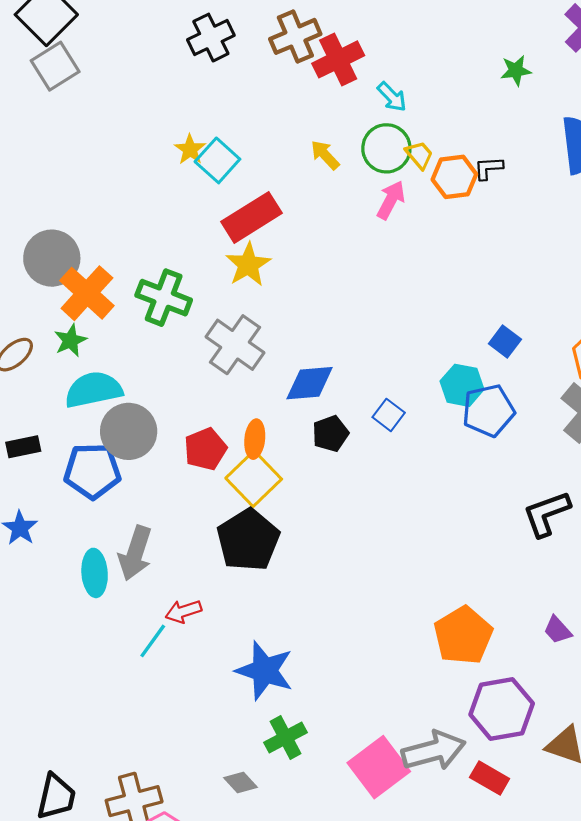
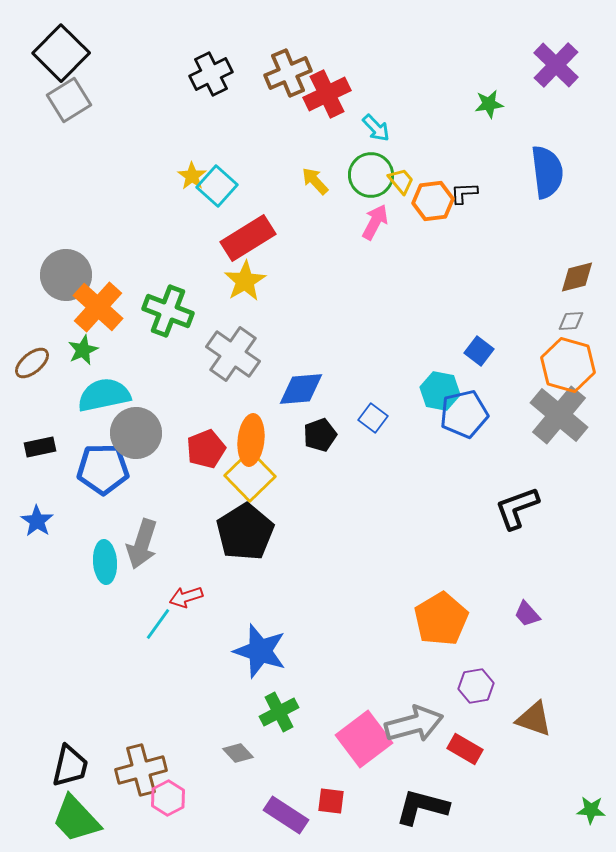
orange ellipse: (255, 439) -> (251, 440), size x1.4
purple hexagon: (502, 709) -> (476, 686), size x0.6

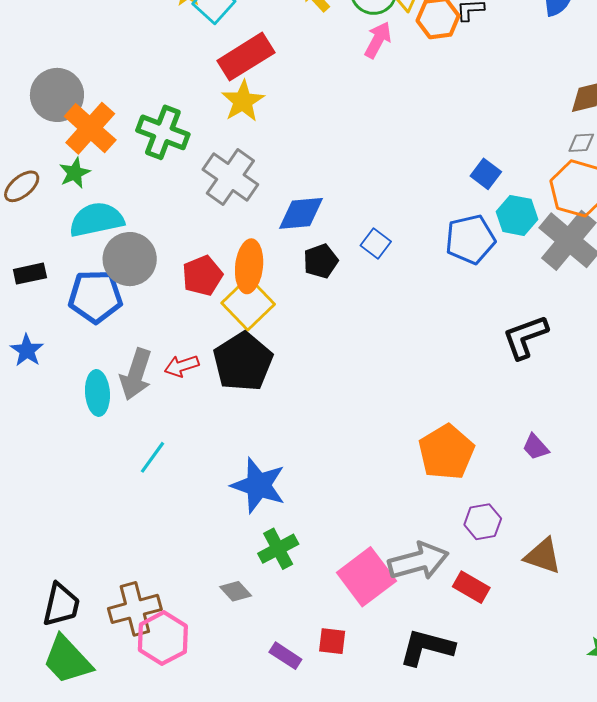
cyan hexagon: (440, 391) -> (517, 215), moved
red arrow: (186, 597) -> (182, 366), moved
pink hexagon: (168, 798) -> (163, 638), size x1.4
purple rectangle: (286, 815) -> (285, 656), size x0.7

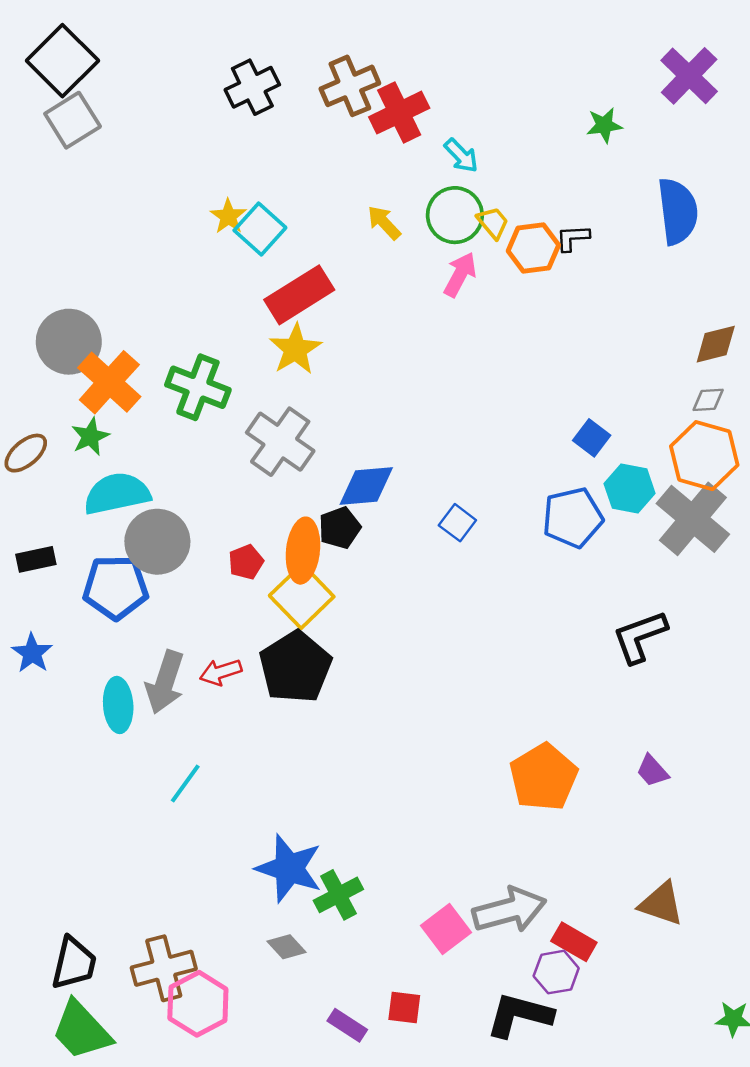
black pentagon: (321, 261) -> (340, 528), moved
red pentagon: (202, 276) -> (246, 562), size x0.7
blue star: (258, 485) -> (289, 868), moved
purple hexagon: (483, 522) -> (556, 972), moved
pink square: (366, 577) -> (446, 929), size x0.7

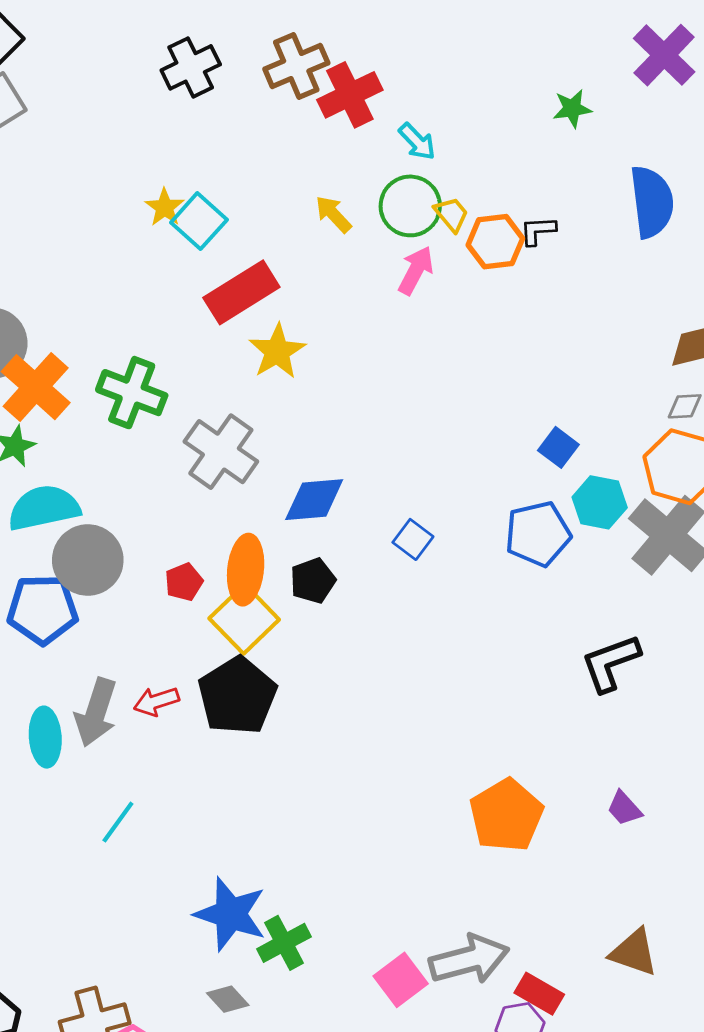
yellow star: (295, 349) -> (277, 351), moved
black pentagon: (340, 528) -> (313, 581), moved

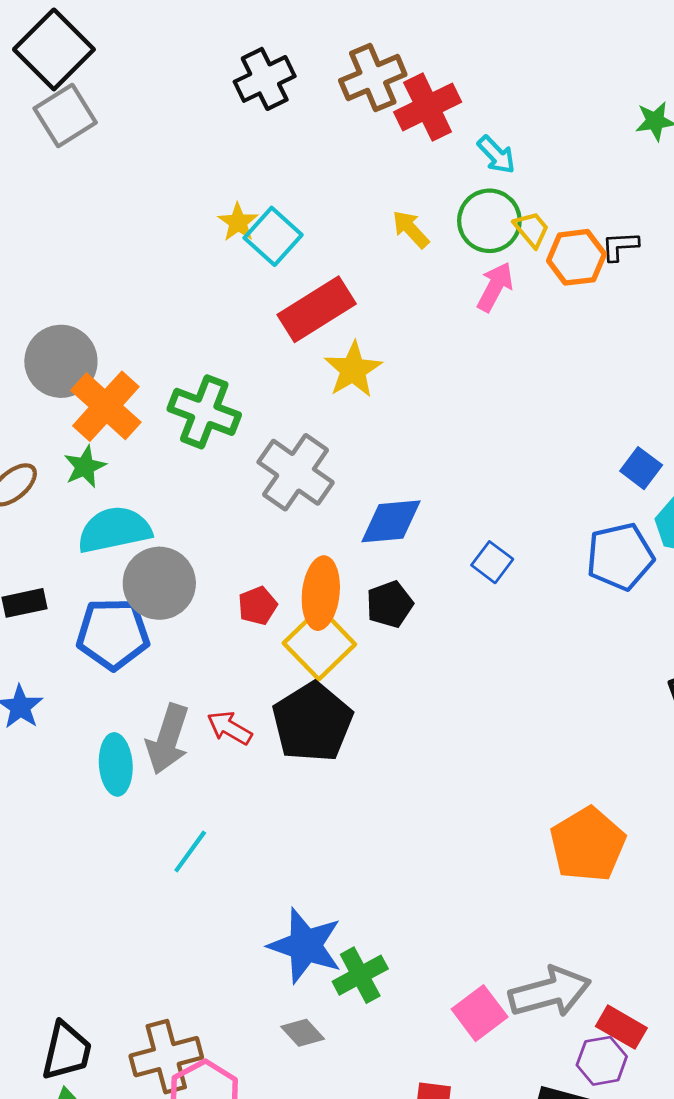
red arrow: (156, 701) -> (230, 728), turned 48

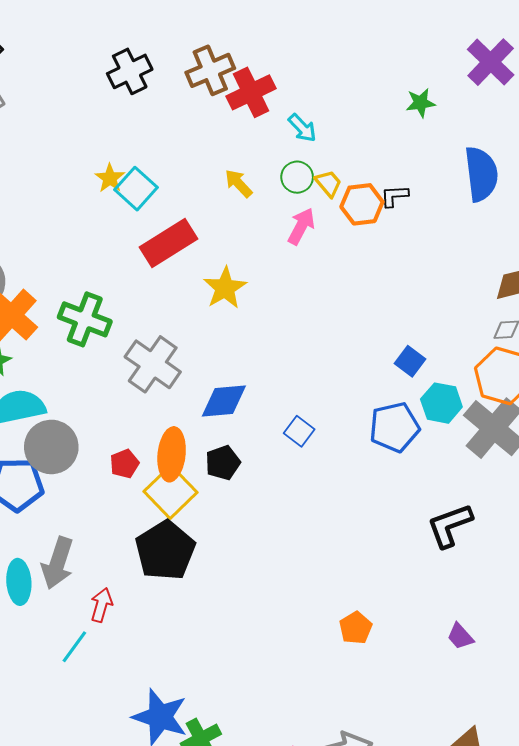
green circle: (489, 221) -> (297, 177), size x0.7
yellow star: (353, 370) -> (225, 288), moved
red arrow: (230, 728) -> (101, 605), moved, turned 76
orange pentagon: (588, 845) -> (356, 628), moved, size x0.6

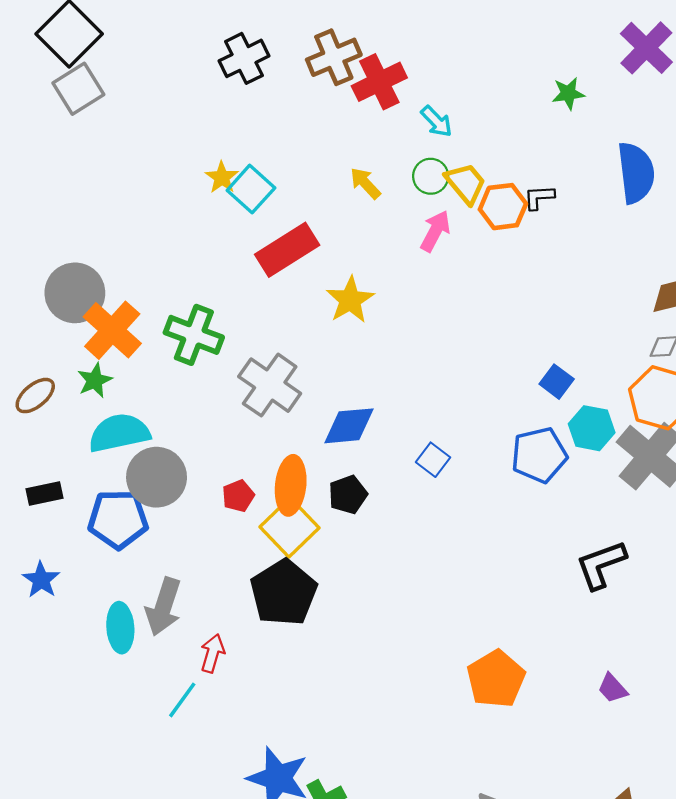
yellow trapezoid: (328, 183) -> (466, 183), size x1.4
orange pentagon: (356, 628) -> (496, 679), size x1.6

